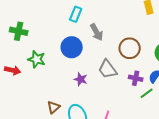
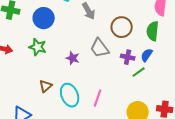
blue circle: (72, 47) -> (44, 18), moved
green star: (37, 59) -> (38, 47), moved

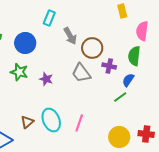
brown circle: (122, 27) -> (92, 48), moved
purple cross: (128, 57) -> (109, 66), moved
purple star: (73, 58) -> (46, 79), moved
brown triangle: (46, 86) -> (27, 122), moved

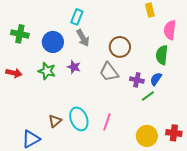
gray arrow: (70, 36) -> (83, 38), moved
purple cross: (109, 66) -> (137, 80), moved
purple star: (46, 79) -> (74, 67), moved

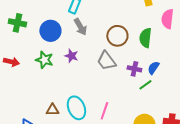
green semicircle: (162, 55) -> (145, 38), moved
brown triangle: (55, 121) -> (52, 110), turned 40

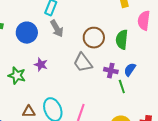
purple star: (71, 56) -> (41, 65), moved
green star: (44, 60) -> (17, 76), moved
green line: (145, 85) -> (122, 87), turned -72

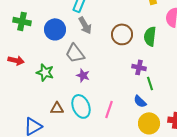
gray trapezoid: (83, 63) -> (75, 53), moved
purple star: (41, 65) -> (83, 75), moved
blue semicircle: (130, 70) -> (140, 101), moved, turned -80

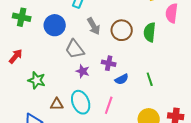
gray arrow: (85, 25) -> (94, 26), moved
red arrow: (16, 60) -> (16, 56), turned -63
purple cross: (139, 67) -> (109, 63), moved
green star: (45, 72) -> (37, 80), moved
blue semicircle: (140, 101) -> (122, 79), moved, turned -72

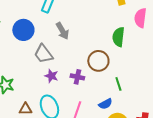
brown circle: (122, 30) -> (98, 61), moved
purple cross: (109, 63) -> (77, 77), moved
blue semicircle: (122, 79) -> (105, 104), moved

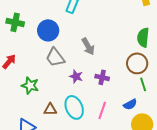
gray arrow: (62, 31) -> (88, 46), moved
gray trapezoid: (43, 54) -> (55, 57), moved
brown circle: (98, 61) -> (137, 63), moved

